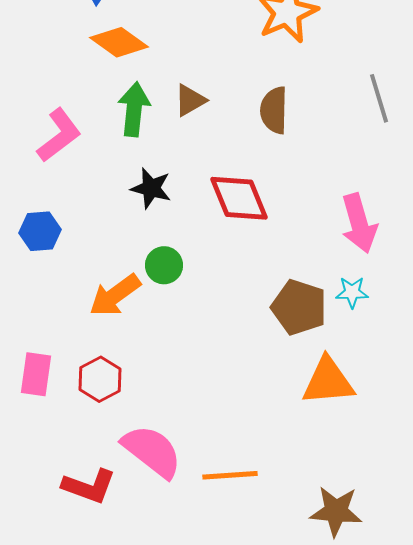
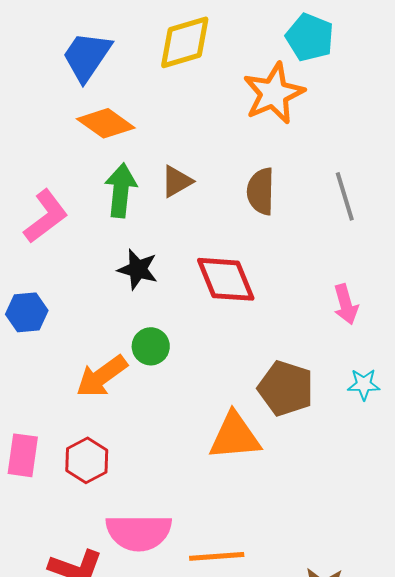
gray line: (379, 98) -> (345, 196), moved
pink arrow: (359, 223) -> (346, 304), size x0.7
cyan star: (352, 292) -> (364, 384), moved
orange triangle: (328, 381) -> (235, 436), moved
pink semicircle: (152, 451) -> (139, 532), turned 142

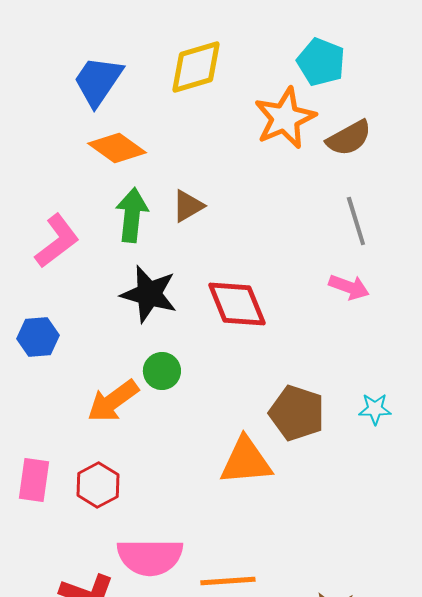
brown semicircle: (261, 191) -> (349, 138), moved, turned -120
black star: (138, 269) -> (149, 294), size x1.4
pink arrow: (346, 304) -> (349, 287), moved, turned -54

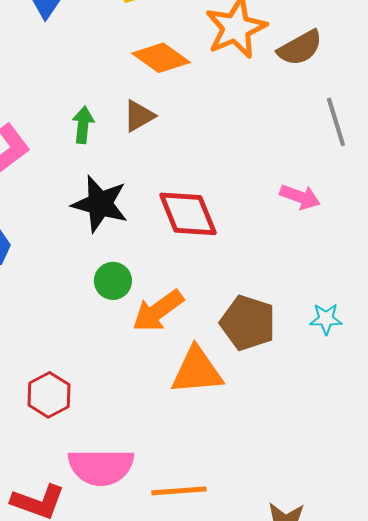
orange diamond: (117, 148) -> (161, 58), moved
green arrow: (132, 215) -> (83, 125), size x0.7
gray line: (356, 221) -> (336, 122), moved
orange arrow: (113, 401) -> (158, 311), moved

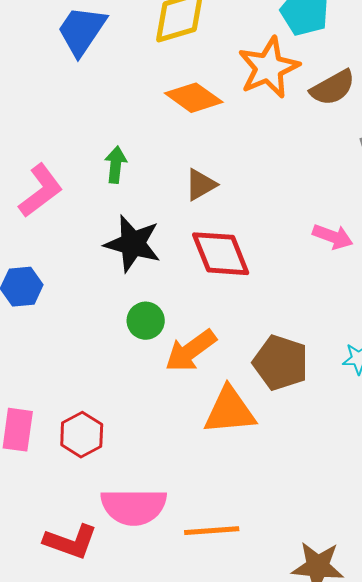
brown triangle: (139, 116) -> (201, 185), moved

